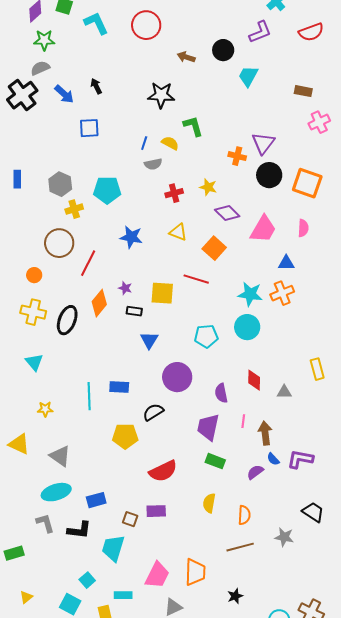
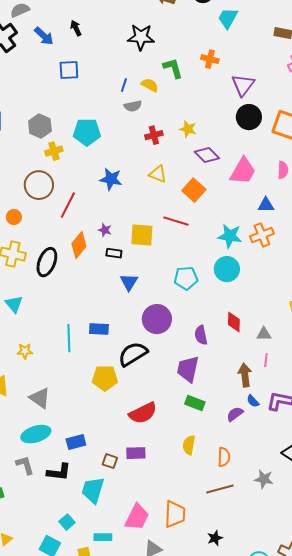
orange cross: (237, 156) -> (210, 59), moved
black semicircle: (153, 412) -> (133, 354), size x1.4
pink line: (243, 421) -> (266, 360), moved

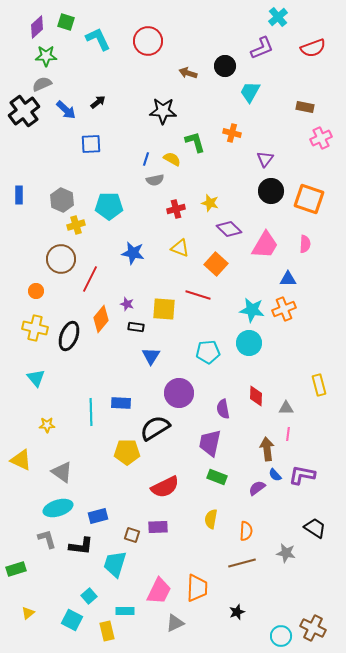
black arrow: (76, 28) -> (98, 102), turned 77
purple triangle: (243, 85) -> (265, 159), size x0.7

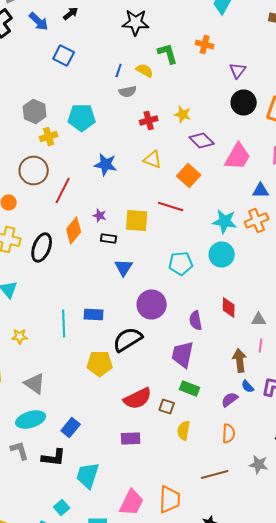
blue square: (91, 144) -> (64, 56), turned 30
blue rectangle: (98, 516) -> (71, 428), turned -36
orange semicircle: (246, 531) -> (229, 434), moved
brown square: (132, 535) -> (167, 406), moved

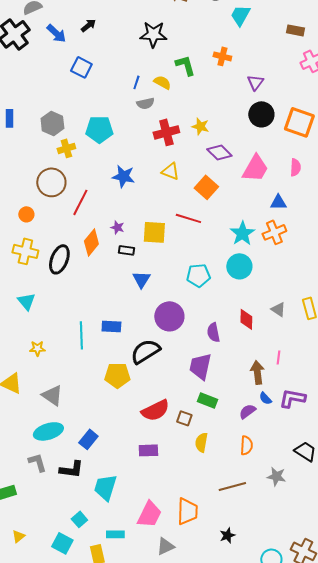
red cross: (149, 120) -> (166, 132), size x1.4
cyan star: (225, 222) -> (242, 233), turned 30
gray triangle: (259, 320) -> (278, 309), moved, turned 35

